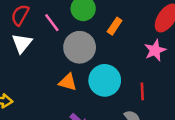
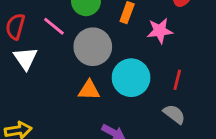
pink star: (155, 50) -> (160, 31), moved, turned 30
red line: (142, 91) -> (177, 80), turned 30

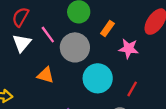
pink line: (54, 26) -> (48, 35), moved
orange triangle: (89, 90) -> (46, 75), moved

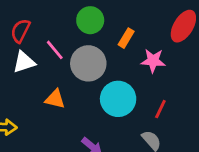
white triangle: (22, 43) -> (24, 62), turned 36

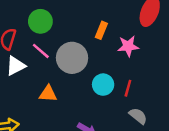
green circle: (90, 20) -> (40, 21), moved
cyan circle: (118, 99) -> (103, 85), size x0.7
red line: (160, 109) -> (128, 88), moved

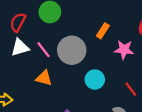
pink line: (41, 51) -> (43, 50), moved
red line: (128, 88) -> (131, 89), moved, turned -64

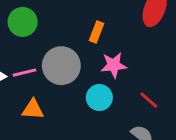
pink line: (43, 50) -> (24, 73), turned -54
pink star: (124, 50) -> (114, 65), moved

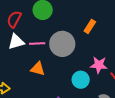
pink star: (114, 65) -> (99, 65), moved
cyan circle: (99, 98) -> (81, 80), moved

